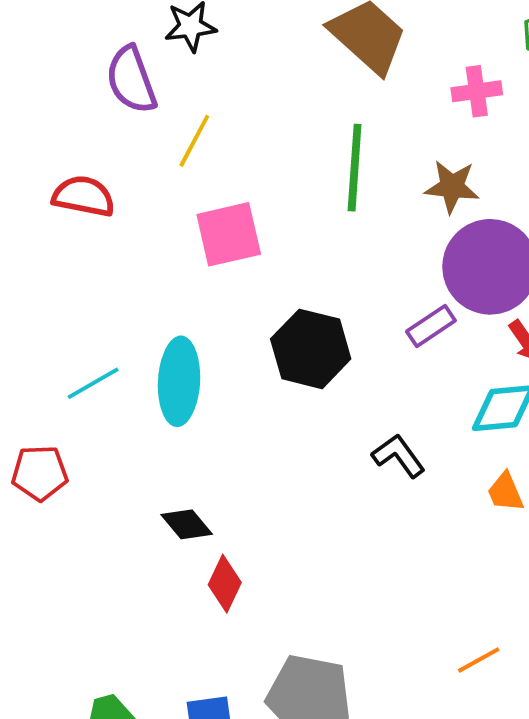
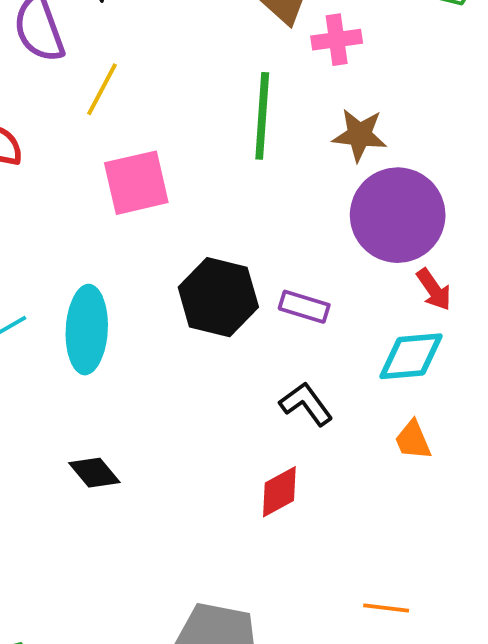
pink cross: (477, 91) -> (337, 40), moved
purple rectangle: (431, 326) -> (304, 307), moved, turned 51
red diamond: (225, 584) -> (279, 492), moved, turned 36
orange line: (479, 660) -> (386, 608), turned 36

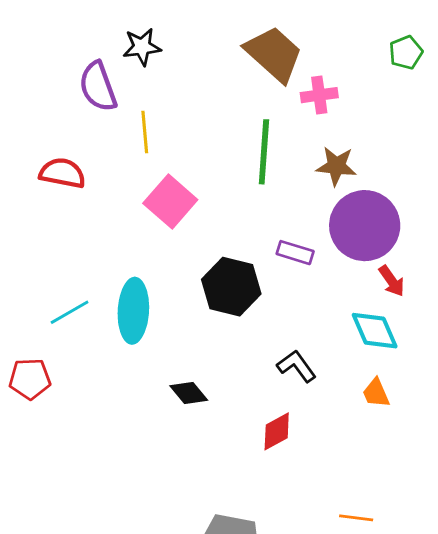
yellow line: (102, 89) -> (145, 132), turned -33
pink square: (136, 183) -> (170, 201), turned -36
purple rectangle: (304, 307) -> (295, 253), moved
cyan diamond: (411, 356) -> (375, 331), turned 72
black diamond: (94, 473) -> (189, 393), moved

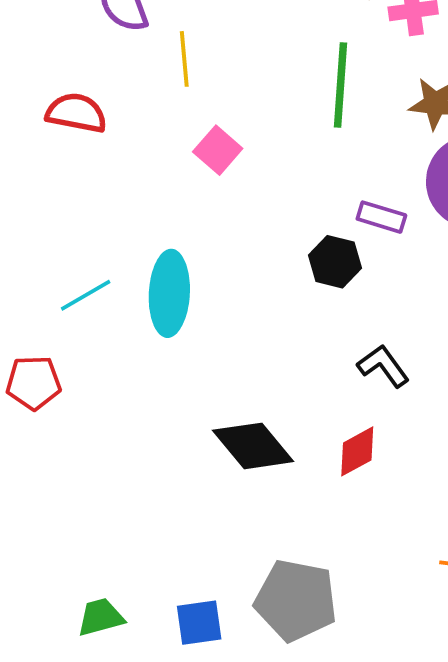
pink square: (170, 201) -> (218, 150), size x0.7
black hexagon: (231, 287) -> (335, 262), moved, size x0.7
black diamond: (189, 393) -> (253, 446), moved, size x1.6

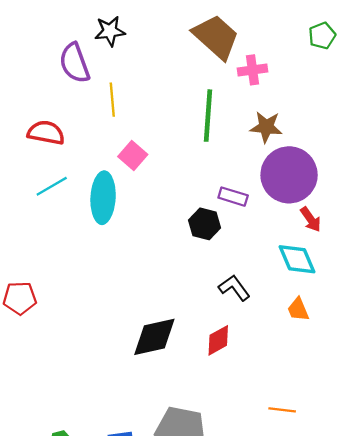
cyan ellipse: (169, 293) -> (103, 198), moved
cyan line: (86, 295) -> (52, 186), moved
black diamond: (253, 446) -> (154, 337), turned -63

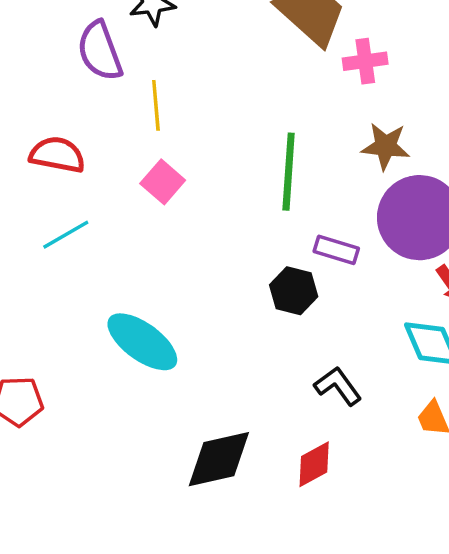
green line: (208, 116) -> (289, 172), moved
pink square: (133, 155) -> (163, 182), moved
cyan ellipse: (103, 198) -> (142, 342), moved, turned -57

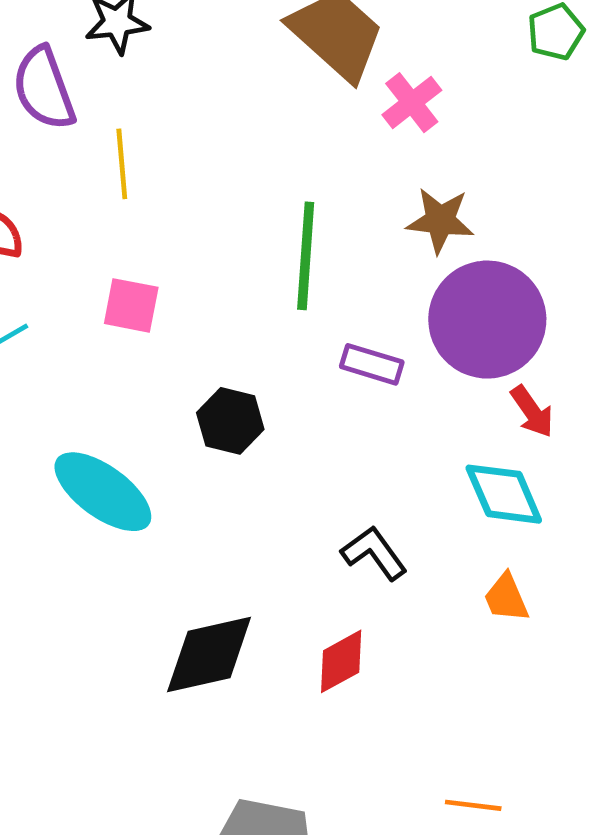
pink cross: (365, 61) -> (412, 103), turned -30
pink square: (163, 182) -> (131, 305), moved, turned -30
black hexagon: (294, 291) -> (230, 421), moved

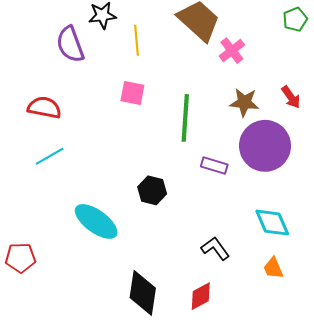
yellow line: (122, 164) -> (137, 40), moved
pink square: (131, 305) -> (132, 93), moved
red arrow: (532, 412) -> (291, 97), moved
black diamond: (209, 654) -> (143, 293), turned -69

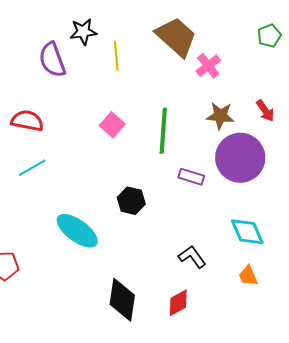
pink square: (132, 93) -> (112, 125), moved, turned 30

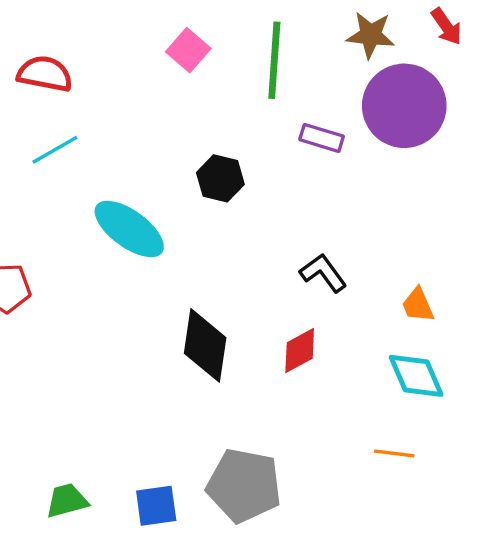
red semicircle: (27, 121) -> (45, 74), moved
cyan line: (32, 168) -> (55, 150), moved
cyan diamond: (247, 232) -> (416, 376), moved

